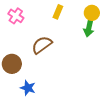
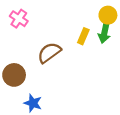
yellow rectangle: (58, 12) -> (83, 36), moved

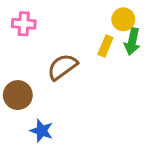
yellow circle: (108, 15) -> (123, 19), moved
pink cross: (19, 19) -> (24, 24), turned -30

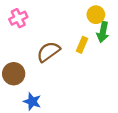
pink cross: (24, 24) -> (18, 18), turned -30
yellow rectangle: (105, 46) -> (82, 45), moved

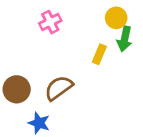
pink cross: (18, 18) -> (50, 22), moved
brown semicircle: (48, 52) -> (59, 88), moved

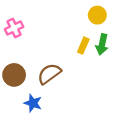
pink cross: (50, 22) -> (14, 28), moved
green arrow: (125, 39) -> (102, 44), moved

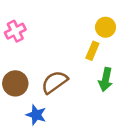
yellow circle: (97, 15) -> (106, 27), moved
green arrow: (102, 44) -> (106, 80), moved

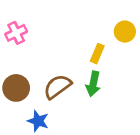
yellow circle: (106, 27) -> (125, 32), moved
green arrow: (106, 80) -> (93, 84), moved

